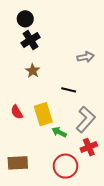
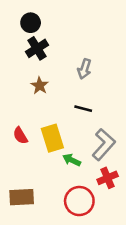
gray arrow: (86, 57) -> (84, 69), moved, turned 119

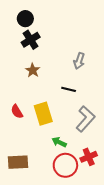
gray arrow: (84, 69) -> (79, 61), moved
green arrow: (72, 160) -> (59, 142), moved
red cross: (108, 178) -> (89, 157), moved

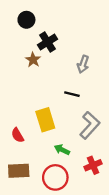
black cross: (31, 40) -> (48, 42), moved
brown star: (33, 70) -> (33, 60), moved
red semicircle: (17, 111) -> (18, 135), moved
red circle: (65, 165) -> (55, 177), moved

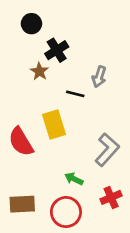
black line: (72, 94) -> (75, 94), moved
yellow rectangle: (45, 120) -> (54, 124), moved
red semicircle: (18, 135) -> (21, 142), moved, size x1.6

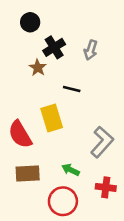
gray arrow: (99, 77) -> (91, 50), moved
red cross: (111, 197) -> (106, 187), turned 30
brown rectangle: (22, 204) -> (28, 174), moved

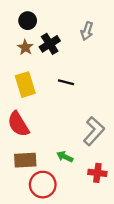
gray arrow: (91, 50) -> (87, 31), moved
brown star: (38, 68) -> (25, 47), moved
yellow rectangle: (52, 118) -> (25, 85), moved
red circle: (63, 201) -> (43, 185), moved

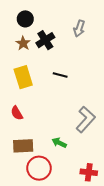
red semicircle: (18, 124) -> (17, 113), size x0.6
red cross: (97, 173) -> (89, 172), moved

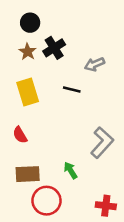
gray arrow: (79, 28) -> (94, 64), moved, turned 49
green arrow: (59, 143) -> (70, 170), turned 32

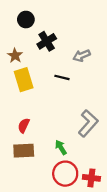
brown star: (28, 52) -> (15, 56), moved
red semicircle: (20, 135) -> (24, 126), moved, turned 56
red circle: (46, 201) -> (65, 174), moved

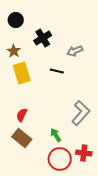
black circle: (26, 20) -> (16, 20), moved
brown rectangle: (24, 151) -> (22, 138), turned 42
red cross: (91, 178) -> (84, 153), moved

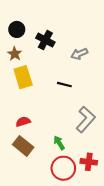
black circle: (16, 20) -> (17, 29), moved
black cross: (43, 38) -> (45, 40), turned -30
black line: (57, 71) -> (64, 85), moved
red semicircle: (22, 115) -> (23, 122), turned 48

